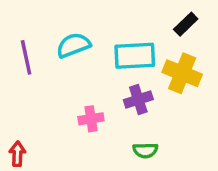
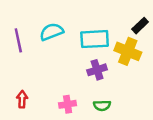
black rectangle: (186, 24) -> (140, 26), moved
pink cross: (91, 119) -> (68, 104), moved
red arrow: (17, 154) -> (22, 99), moved

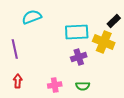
cyan semicircle: (52, 32) -> (32, 17), moved
purple line: (18, 40) -> (15, 49), moved

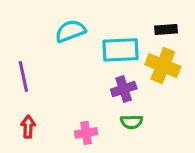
cyan semicircle: (32, 17) -> (70, 31), moved
black rectangle: (114, 21) -> (166, 29), moved, turned 40
green semicircle: (83, 86) -> (132, 122), moved

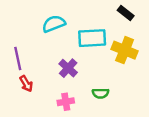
black rectangle: (166, 29) -> (126, 13), moved, turned 42
purple cross: (124, 89) -> (68, 68), moved, turned -30
red arrow: (28, 127) -> (26, 84), moved, turned 147

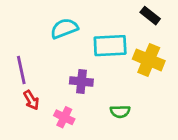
purple cross: (68, 68) -> (81, 81), turned -36
pink cross: (66, 102) -> (64, 117), moved, turned 35

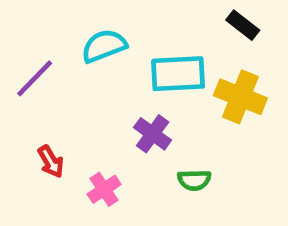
purple line: (21, 70) -> (35, 78), moved, turned 56
purple cross: (81, 81) -> (153, 134), moved, turned 30
pink cross: (64, 117) -> (104, 189), turned 30

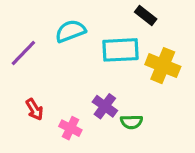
black rectangle: (243, 25) -> (146, 15), moved
purple cross: (153, 134) -> (105, 106), moved
pink cross: (104, 189) -> (70, 128), turned -30

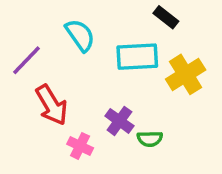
cyan semicircle: (70, 31) -> (80, 35), turned 76
yellow cross: (163, 66) -> (186, 74), turned 36
red arrow: (34, 109) -> (52, 105), moved, size x1.6

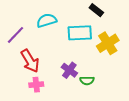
cyan semicircle: (80, 35) -> (47, 20), turned -72
pink cross: (80, 146) -> (36, 85), moved, turned -32

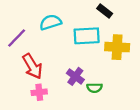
yellow cross: (108, 43) -> (117, 47), turned 35

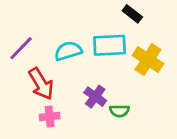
cyan semicircle: (50, 22) -> (68, 51), moved
yellow cross: (117, 47) -> (148, 60), turned 30

